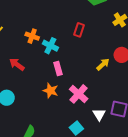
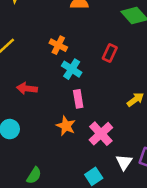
orange cross: (32, 36) -> (58, 45), moved
red arrow: (17, 64) -> (27, 88), turned -35

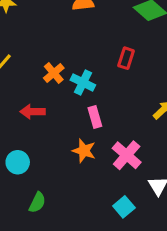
orange cross: (58, 45) -> (54, 73), moved, turned 30
green semicircle: (34, 175) -> (37, 202), moved

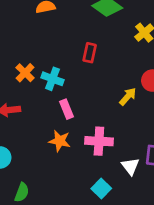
pink cross: (127, 155) -> (99, 141), turned -32

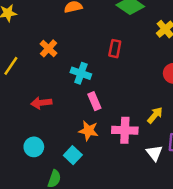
orange cross: (25, 73) -> (48, 48), moved
yellow arrow: (128, 97) -> (155, 115), moved
cyan square: (101, 188) -> (73, 155), moved

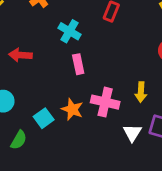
yellow arrow: (155, 115) -> (141, 92), turned 132
orange star: (88, 131) -> (72, 109), moved

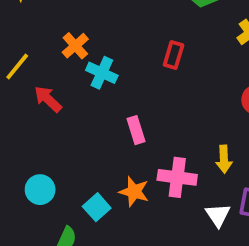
cyan cross: (69, 31) -> (102, 73), moved
red arrow: (20, 55) -> (48, 99), moved, turned 45

